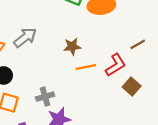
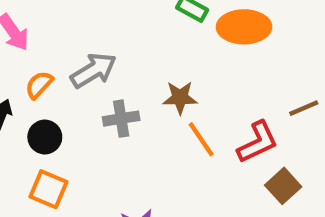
orange line: (86, 67) -> (201, 139), turned 60
gray cross: (45, 97) -> (121, 119), moved

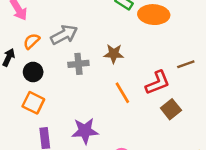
orange line: (201, 139) -> (122, 93), moved

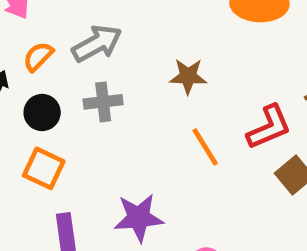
gray cross: (78, 64) -> (103, 102), moved

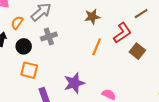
brown star: (188, 76) -> (92, 17), moved
orange line: (205, 147) -> (97, 47), turned 66

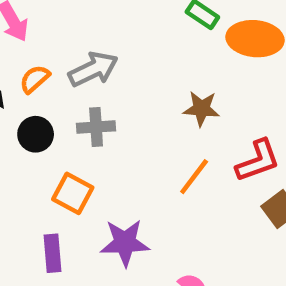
orange square: (29, 70) -> (73, 193), moved

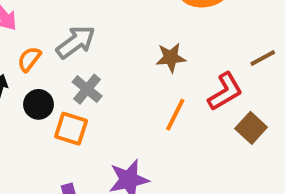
gray cross: (96, 127) -> (87, 89), turned -36
orange square: (73, 193) -> (71, 129), moved

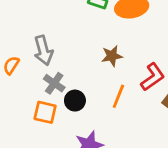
gray arrow: (76, 42) -> (43, 50), turned 116
black circle: (38, 104) -> (75, 101), moved

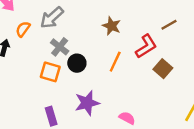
gray arrow: (43, 50) -> (52, 18), turned 60
brown star: (112, 56) -> (112, 26), turned 30

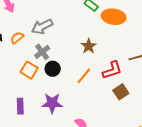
orange semicircle: (23, 29) -> (17, 38), moved

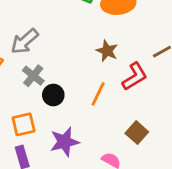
brown star: (89, 46) -> (107, 51), moved
orange square: (29, 70) -> (24, 124), moved, turned -30
brown square: (121, 92) -> (137, 133), moved

